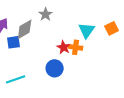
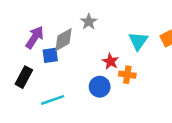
orange cross: (76, 47) -> (127, 75), moved

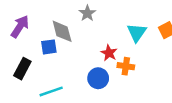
purple arrow: (35, 37) -> (20, 26), moved
gray diamond: (64, 40) -> (62, 31), turned -75

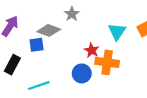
gray diamond: (62, 31) -> (49, 30), turned -55
orange cross: (126, 66) -> (107, 62), size x1.5

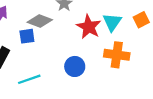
red star: (92, 50) -> (89, 27), moved, size x1.5
orange cross: (107, 62) -> (117, 55), moved

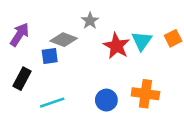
orange cross: (117, 55) -> (145, 94), moved
blue circle: (75, 66) -> (106, 100), moved

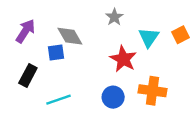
gray star: (90, 21) -> (114, 17), moved
gray diamond: (64, 40) -> (70, 36), turned 40
red star: (116, 46) -> (123, 59), moved

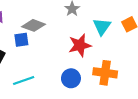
gray diamond: (70, 36) -> (34, 25), turned -40
red star: (123, 59) -> (80, 45), turned 30

